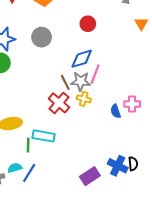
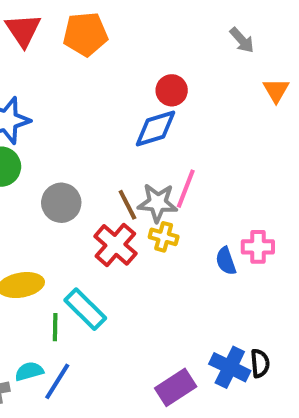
gray circle: (42, 37) -> (61, 203), moved
blue diamond: (82, 59) -> (156, 128), moved
cyan rectangle: (44, 136) -> (85, 309), turned 35

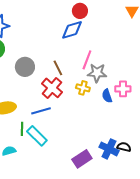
gray star: (158, 203) -> (97, 73), moved
yellow cross: (164, 237) -> (83, 88), moved
cyan rectangle: (85, 309) -> (37, 136), moved
black semicircle: (260, 363) -> (124, 147), turned -72
blue line: (57, 381) -> (41, 111), moved, turned 42

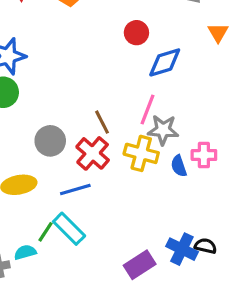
blue diamond: (72, 30) -> (165, 62), moved
gray circle: (25, 67) -> (50, 141), moved
yellow cross: (83, 88) -> (141, 153), size x1.5
green line: (22, 129) -> (46, 232), moved, turned 32

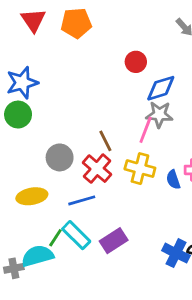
gray star: (163, 130) -> (159, 115), moved
cyan semicircle: (25, 252) -> (37, 256), size x1.6
purple rectangle: (140, 265) -> (114, 241), moved

